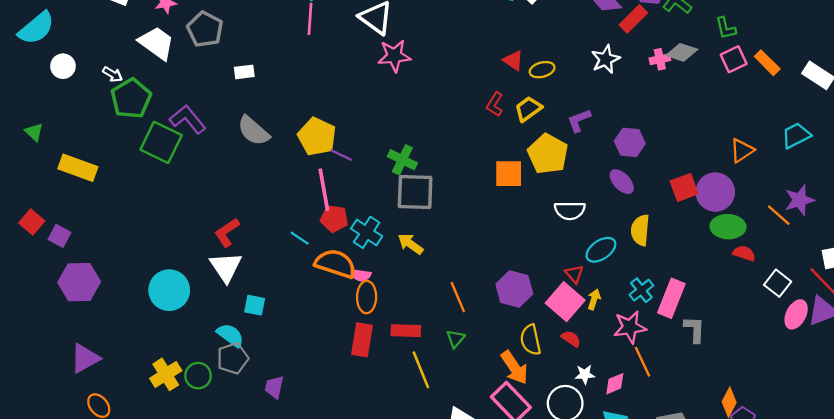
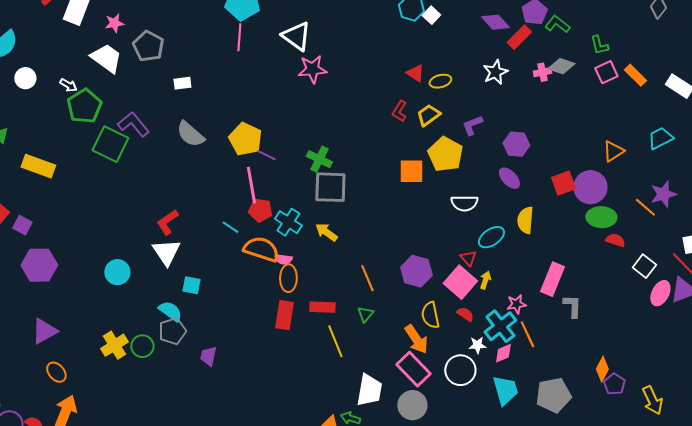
cyan circle: (169, 290) -> (117, 272), size x0.7
cyan cross: (641, 290) -> (500, 326), moved, size x1.5
pink star: (630, 327) -> (516, 304), size x0.7

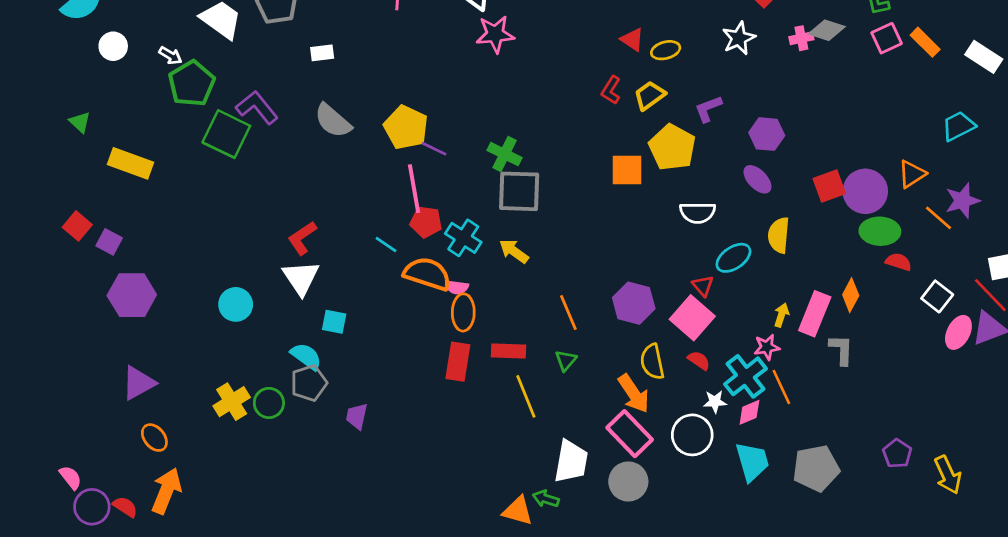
orange triangle: (613, 151) -> (912, 174), moved
yellow arrow: (485, 280) -> (781, 315), moved
orange diamond: (602, 369) -> (851, 295), moved

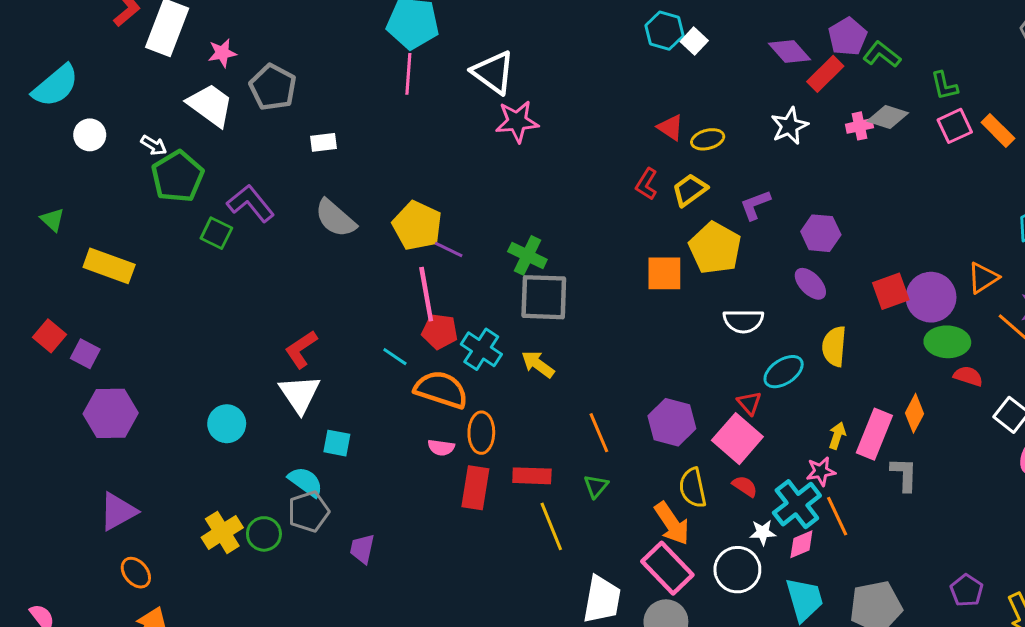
green square: (226, 134) -> (216, 233), size x0.6
pink semicircle: (457, 287) -> (441, 448), moved

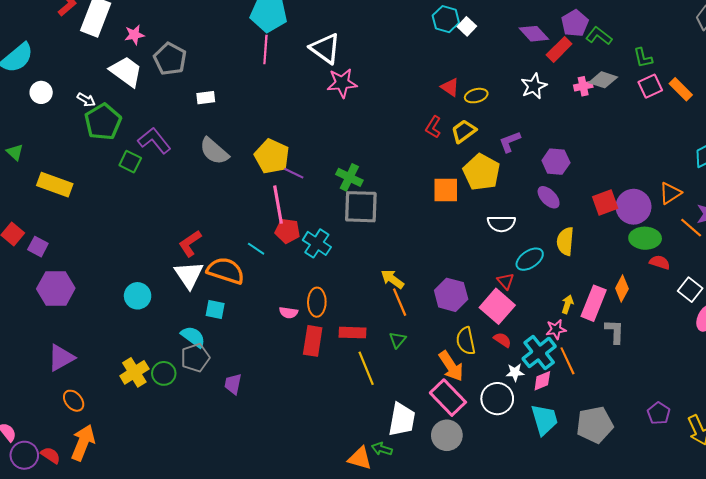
yellow arrow: (538, 364) -> (392, 279), moved
orange semicircle: (441, 389) -> (226, 271), moved

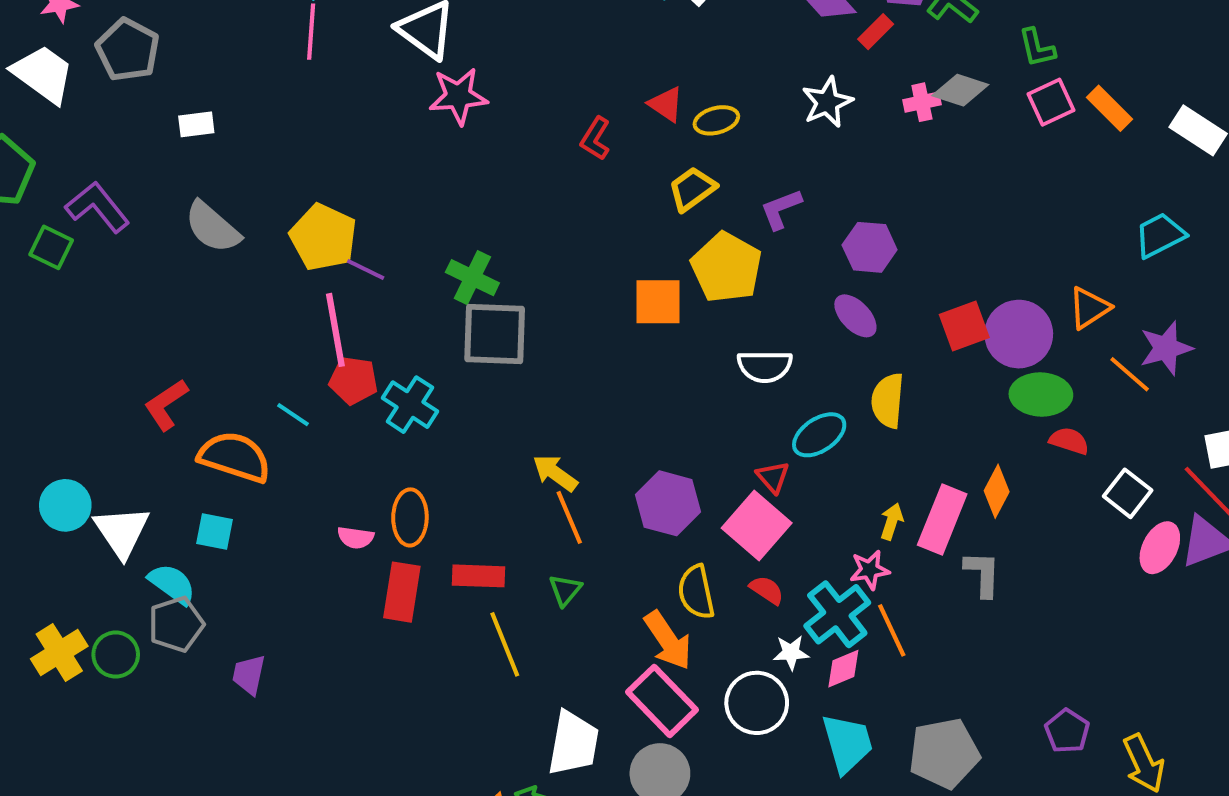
red rectangle: (559, 49) -> (876, 32), size x0.7
red L-shape: (433, 127) -> (595, 138), moved
white triangle: (189, 275) -> (122, 532), moved

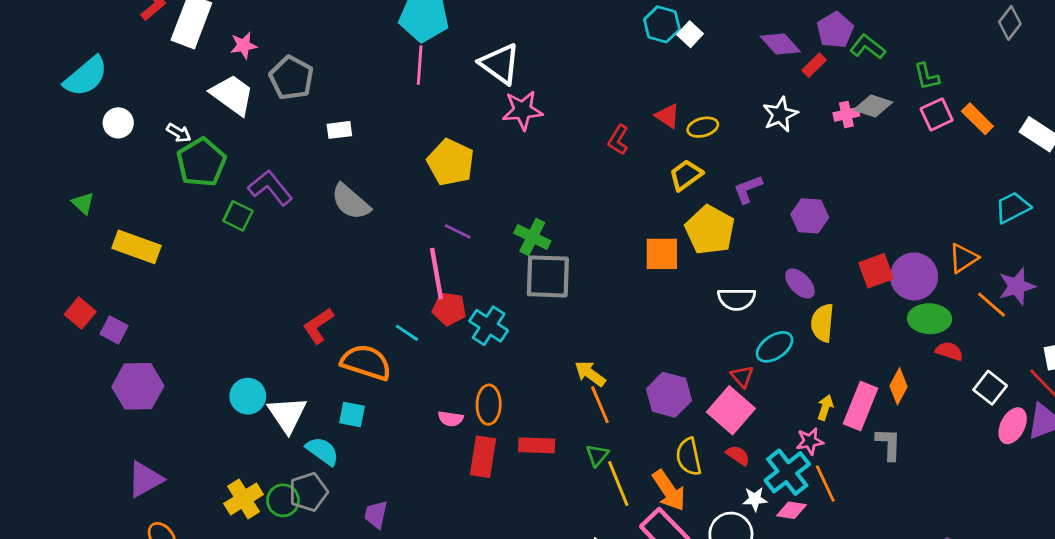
yellow pentagon: (323, 237) -> (451, 162), moved
purple ellipse: (855, 316) -> (800, 283), moved
gray pentagon: (176, 624) -> (308, 492), moved
yellow line: (505, 644) -> (618, 483), moved
pink diamond: (843, 669) -> (791, 510), turned 32

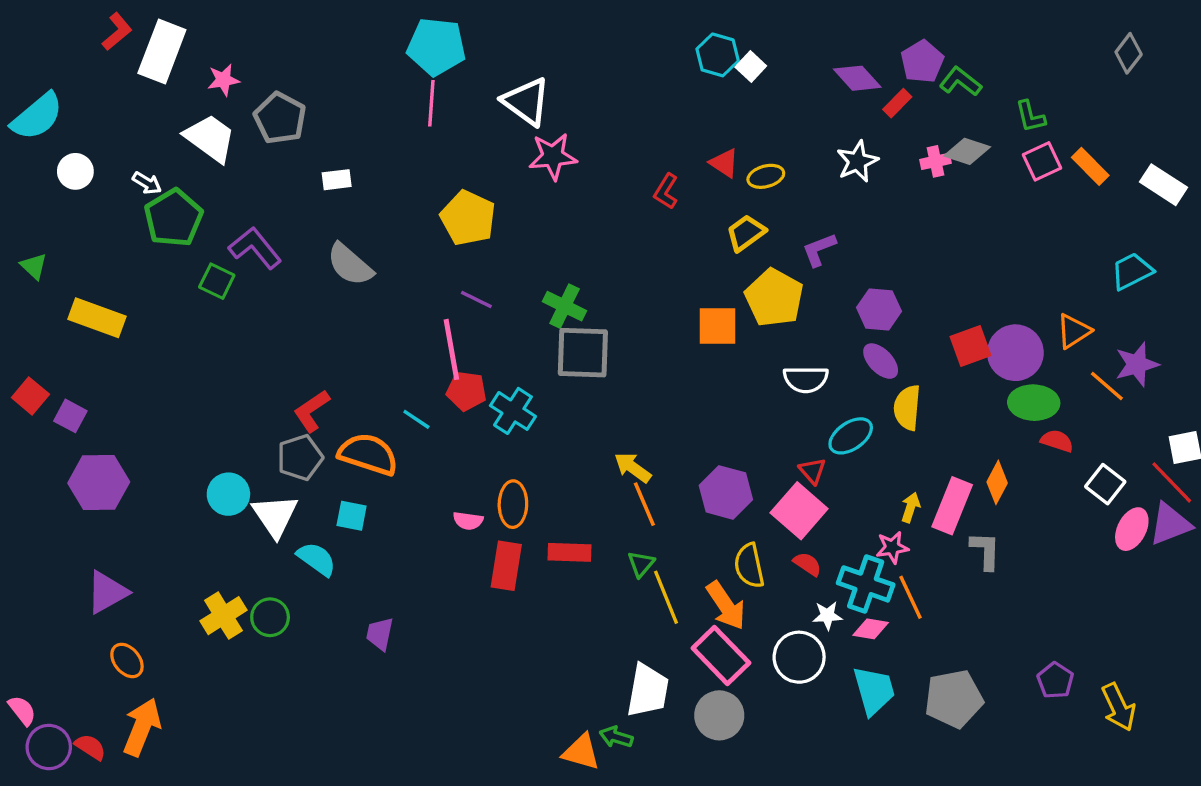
purple hexagon: (810, 216) -> (879, 309), moved
cyan cross: (787, 472) -> (866, 584), turned -33
gray pentagon: (308, 492) -> (300, 458), moved

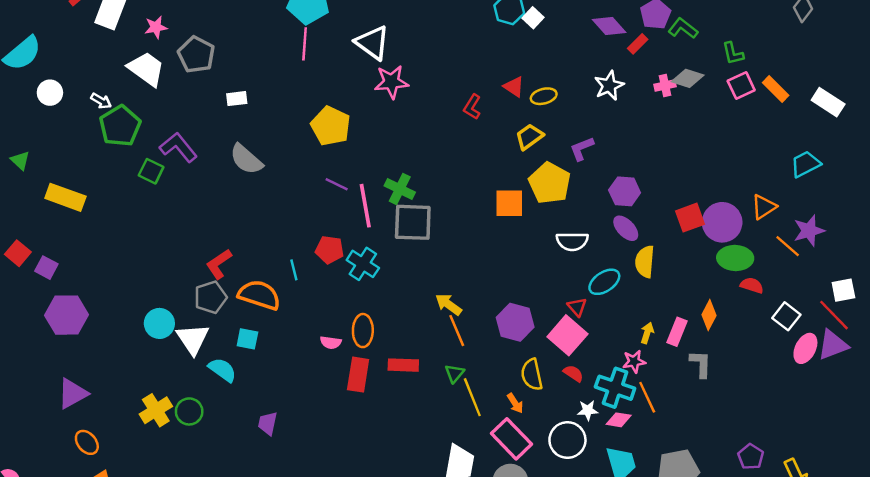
pink line: (451, 349) -> (365, 206), moved
cyan line: (416, 419) -> (294, 270), turned 42
pink rectangle: (952, 506) -> (677, 332), size x0.7
orange arrow: (726, 606) -> (515, 403), size x0.6

